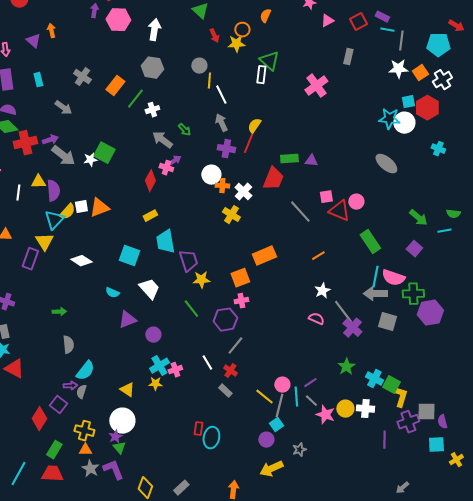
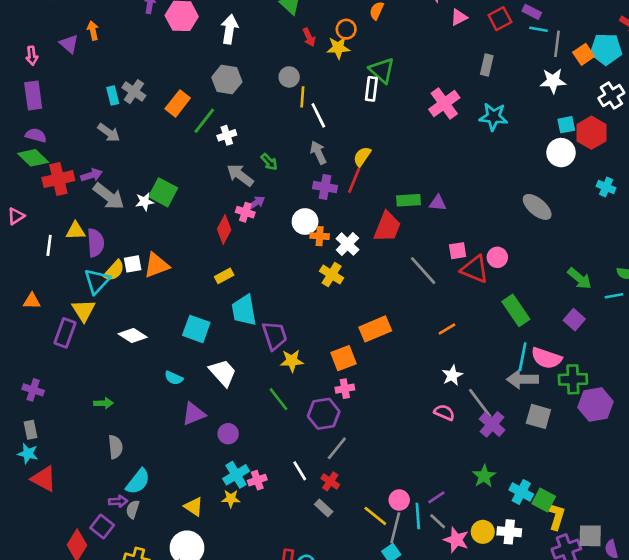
orange square: (420, 73) -> (584, 54), moved
cyan rectangle: (38, 80) -> (113, 96), moved
cyan star: (389, 119) -> (493, 117), moved

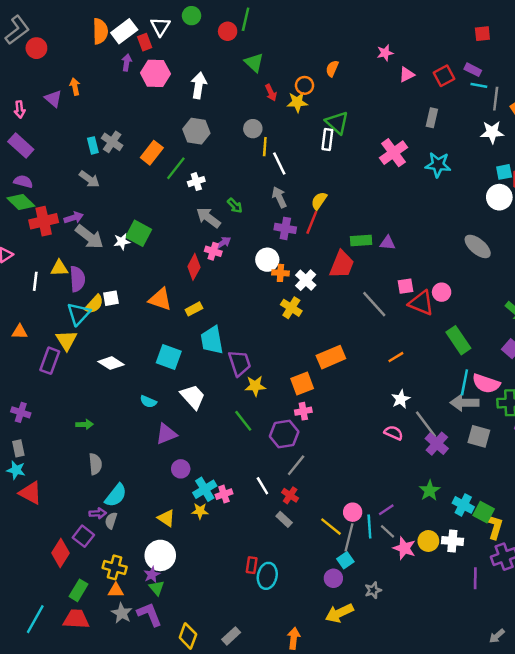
purple rectangle: (33, 96) -> (21, 145), turned -40
orange triangle: (156, 265) -> (160, 299), moved, turned 40
purple circle: (228, 434) -> (181, 469), moved

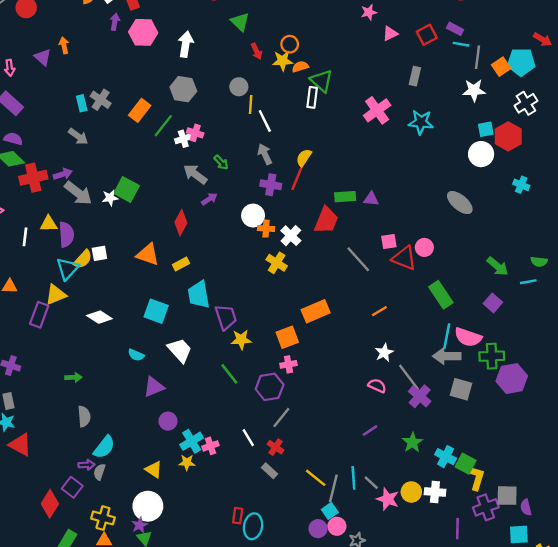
orange semicircle: (332, 69) -> (300, 67), moved, turned 49
pink cross: (213, 251) -> (195, 133), moved
yellow triangle: (66, 340) -> (56, 295), turned 40
purple line: (386, 510) -> (370, 431), moved
pink circle: (353, 512) -> (337, 526), moved

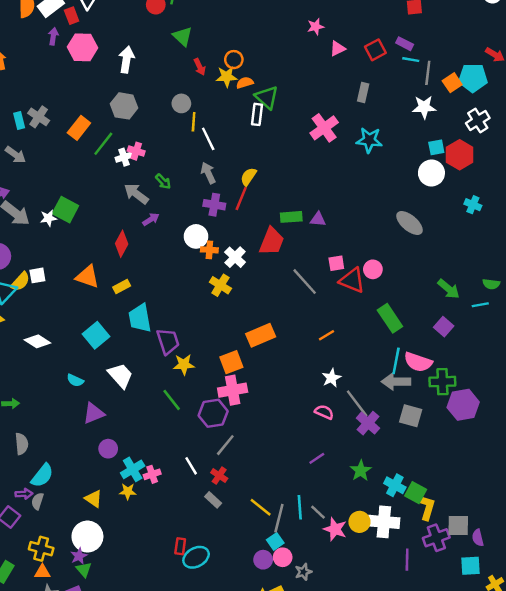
cyan square: (156, 311) -> (96, 335), turned 30
pink cross: (288, 364) -> (233, 390), size x1.6
white cross: (435, 492) -> (384, 522), size x1.4
cyan ellipse: (253, 526) -> (196, 557), turned 50

